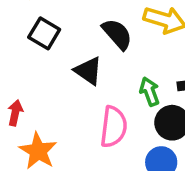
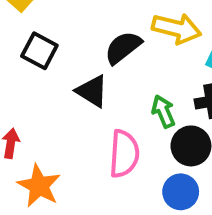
black semicircle: (117, 34) -> (123, 48), turned -84

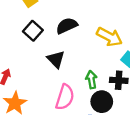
black semicircle: (123, 48) -> (67, 26), moved

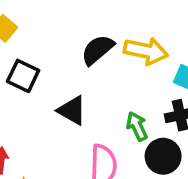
black semicircle: (67, 26) -> (98, 50), moved

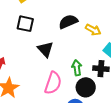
yellow arrow: (146, 51) -> (93, 30), size x0.7
black square: (23, 76) -> (25, 24), turned -30

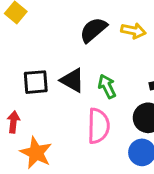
black square: (25, 24) -> (36, 82), moved
green arrow: (77, 68) -> (107, 86), moved

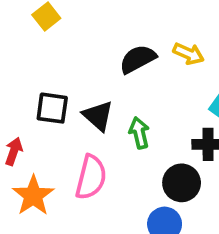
yellow arrow: (133, 31) -> (189, 54), moved
pink semicircle: (98, 126) -> (91, 177), moved

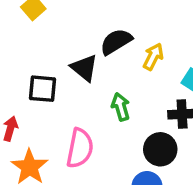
yellow arrow: (189, 54) -> (153, 57), moved, turned -84
black triangle: (98, 116) -> (84, 68), moved

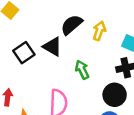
black square: (43, 89) -> (24, 53), moved, turned -30

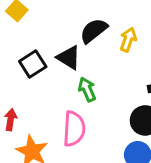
green arrow: (82, 70) -> (87, 89), moved

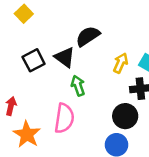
yellow arrow: (128, 40) -> (121, 63), moved

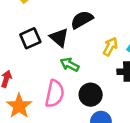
green arrow: (78, 86) -> (70, 65), turned -48
black circle: (125, 116) -> (91, 95), moved

